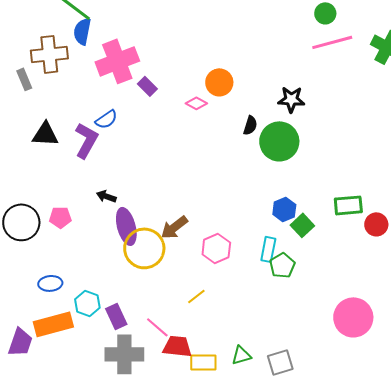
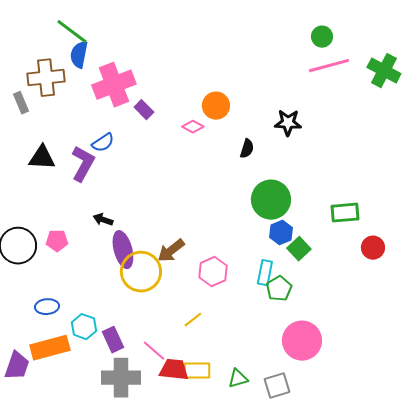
green circle: (279, 141) -> (271, 200), moved
green rectangle: (348, 205) -> (345, 213), moved
pink circle: (353, 317) -> (302, 341), moved
yellow rectangle: (203, 362) -> (197, 371), moved

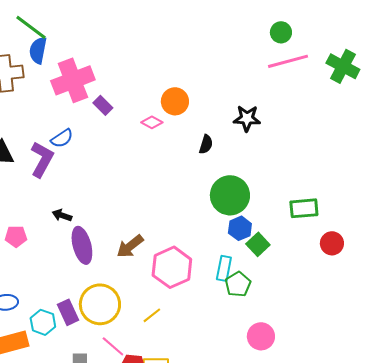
yellow circle: (141, 272) -> (100, 304), moved
pink hexagon: (213, 272) -> (172, 267), size x1.4
purple rectangle: (113, 340) -> (68, 312), moved
pink circle: (302, 341) -> (261, 336), size x0.7

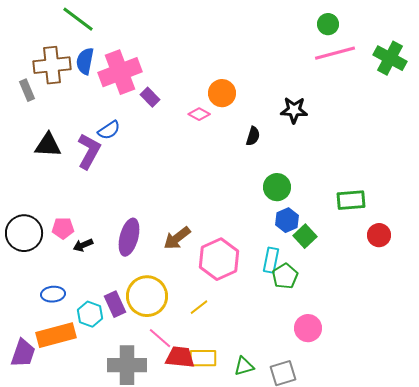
blue semicircle: (38, 50) -> (85, 61), moved
green circle: (230, 195) -> (277, 187), size x0.7
black arrow: (62, 215) -> (83, 245), moved, turned -42
purple ellipse: (82, 245) -> (129, 237), turned 30

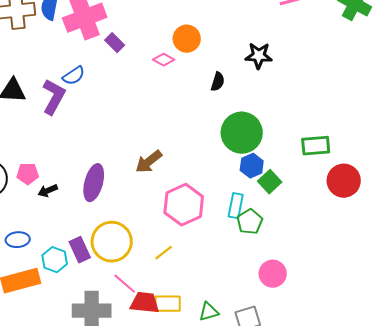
green circle: (277, 187) -> (242, 133), size x1.5
red circle: (379, 235) -> (344, 181), size x1.4
brown arrow: (177, 238) -> (149, 162), moved

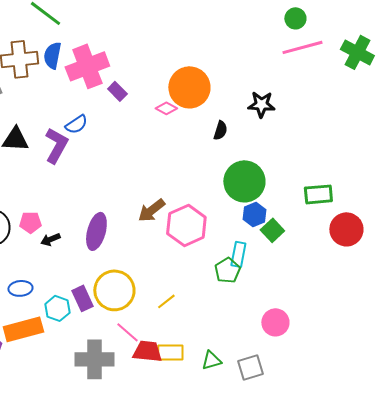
orange circle: (187, 39) -> (189, 87), size x1.5
pink hexagon: (184, 205) -> (186, 225), moved
green pentagon: (250, 222) -> (227, 270), moved

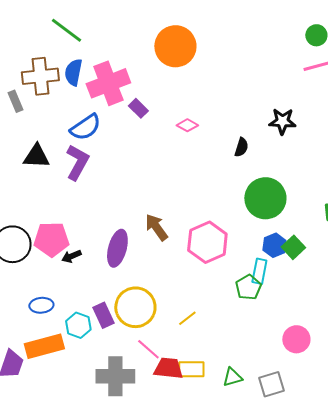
orange circle: (189, 87) -> (175, 46), moved
blue semicircle: (76, 124) -> (85, 127), moved, size x1.4
brown arrow: (151, 210) -> (156, 227), moved, turned 92
blue hexagon: (254, 214) -> (274, 245), moved
pink pentagon: (30, 222) -> (51, 239), size x1.6

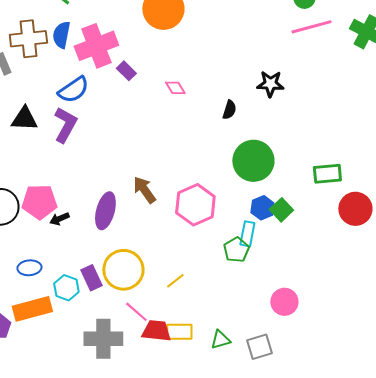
pink diamond: (187, 125) -> (175, 88), turned 30

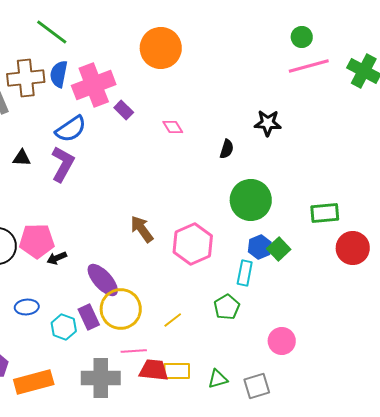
black triangle: (24, 119) -> (22, 158), size x0.7
purple ellipse: (105, 211) -> (103, 280), moved, turned -57
green pentagon: (236, 250) -> (227, 307), moved
orange rectangle: (32, 309) -> (34, 382), moved
pink line: (136, 312) -> (134, 351), turned -45

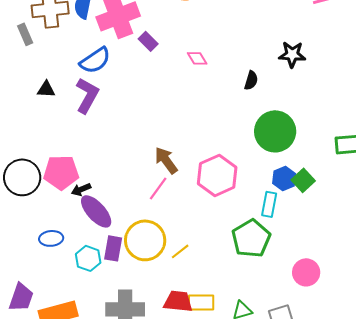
purple ellipse: (103, 280) -> (96, 211), moved
green pentagon: (227, 307) -> (251, 238), size x1.5
purple rectangle: (89, 317) -> (113, 248), turned 35
yellow line: (173, 320) -> (180, 251), moved
pink line: (134, 351) -> (158, 188), moved, turned -50

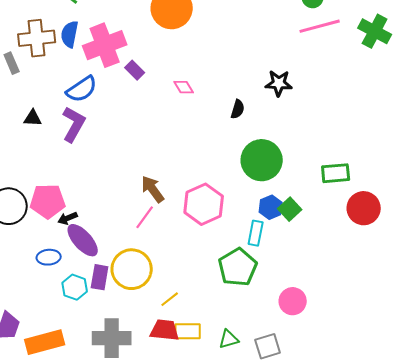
blue ellipse: (51, 238) -> (49, 257), moved
yellow line: (180, 251) -> (170, 299), moved

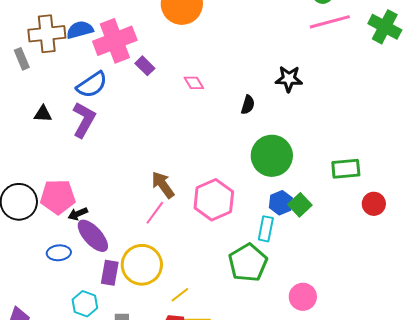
blue semicircle: (70, 34) -> (80, 30), turned 64
red circle: (364, 208) -> (374, 204), size x0.7
cyan hexagon: (75, 287) -> (85, 304), moved

